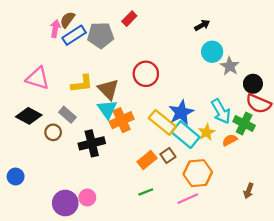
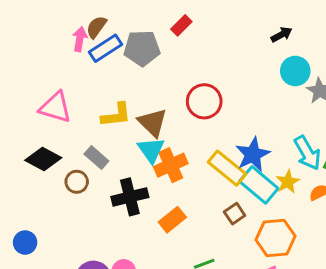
orange rectangle: (147, 160) -> (172, 220), moved

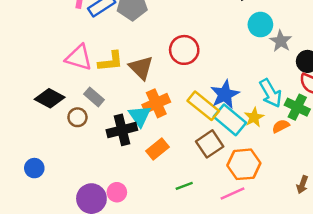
pink triangle: (55, 107) -> (79, 58), moved
cyan triangle: (151, 150) -> (140, 116), moved
brown square: (235, 214) -> (210, 144), size x1.5

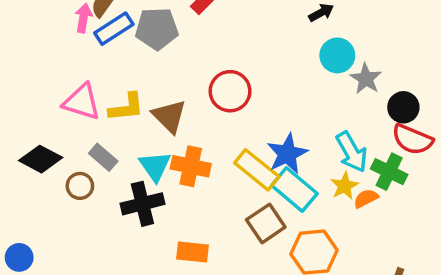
orange cross: (156, 103) -> (191, 166), turned 36
cyan triangle: (140, 116) -> (155, 166), moved
yellow star: (254, 117) -> (344, 186), moved
orange rectangle: (158, 149) -> (193, 252), moved, turned 45

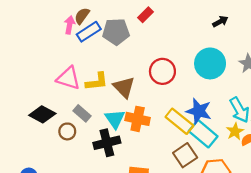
cyan circle: (337, 55) -> (210, 63), moved, size x1.4
blue star: (287, 154) -> (199, 111), turned -30

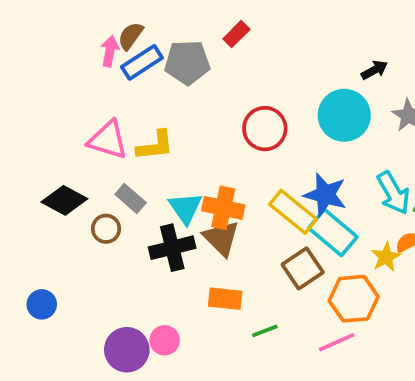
black arrow: (220, 22) -> (374, 70), moved
brown triangle: (124, 87) -> (221, 238), moved
yellow star: (235, 131) -> (386, 257), moved

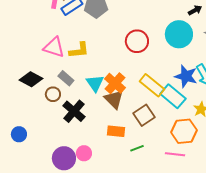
blue star: (325, 195) -> (186, 76), moved
orange cross: (223, 208) -> (115, 83), turned 30
black cross: (172, 248) -> (74, 111), moved, turned -35
brown square: (303, 268) -> (144, 115), moved
pink line: (337, 342) -> (175, 154), turned 30

